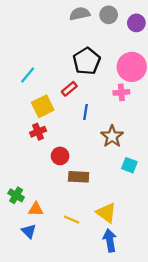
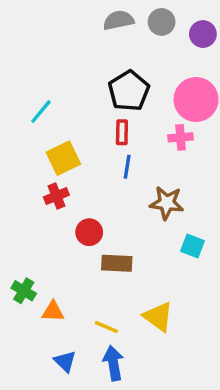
red rectangle: (69, 89) -> (122, 132), moved, turned -49
brown star: (112, 136) -> (167, 203), turned -30
blue triangle: (29, 231) -> (65, 361), moved
blue arrow: (110, 240) -> (113, 363), moved

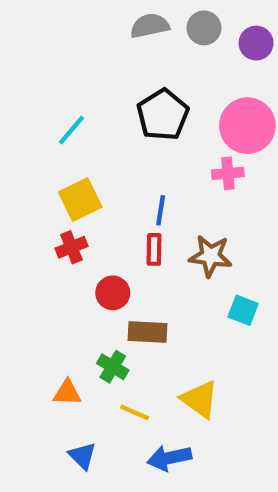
cyan line: (41, 112) -> (72, 130), moved
red rectangle: (122, 132) -> (154, 249), moved
green cross: (24, 291) -> (113, 367), moved
blue arrow: (113, 363) -> (169, 458), moved, turned -92

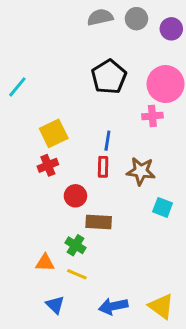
cyan line: (72, 130) -> (17, 87), moved
yellow triangle: (200, 399) -> (161, 306), moved
yellow line: (134, 412) -> (77, 274), moved

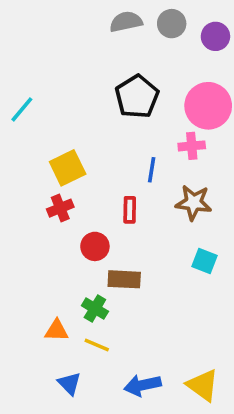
blue line: (107, 141) -> (152, 170), moved
brown star: (141, 171) -> (194, 203), moved

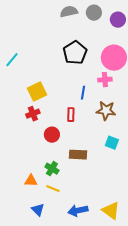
brown rectangle: (124, 279) -> (78, 155), moved

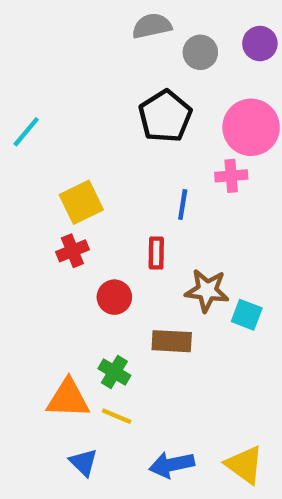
gray circle: (94, 13) -> (200, 52), moved
brown star: (106, 111) -> (207, 290), moved
orange triangle: (31, 181) -> (68, 399), size x1.5

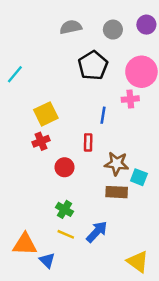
gray semicircle: (152, 26) -> (71, 27), moved
brown rectangle: (172, 341) -> (117, 192), moved
orange triangle: (68, 399) -> (25, 244), moved
blue arrow: (172, 465) -> (97, 232), moved, turned 145

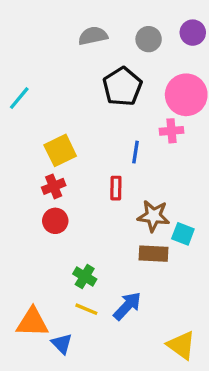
red circle: (65, 167) -> (55, 221), moved

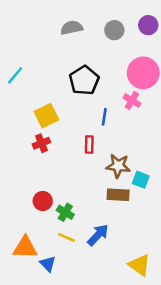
black pentagon: (122, 87) -> (84, 80), moved
pink cross: (171, 131) -> (132, 101), turned 36
red circle: (55, 221) -> (43, 201), moved

